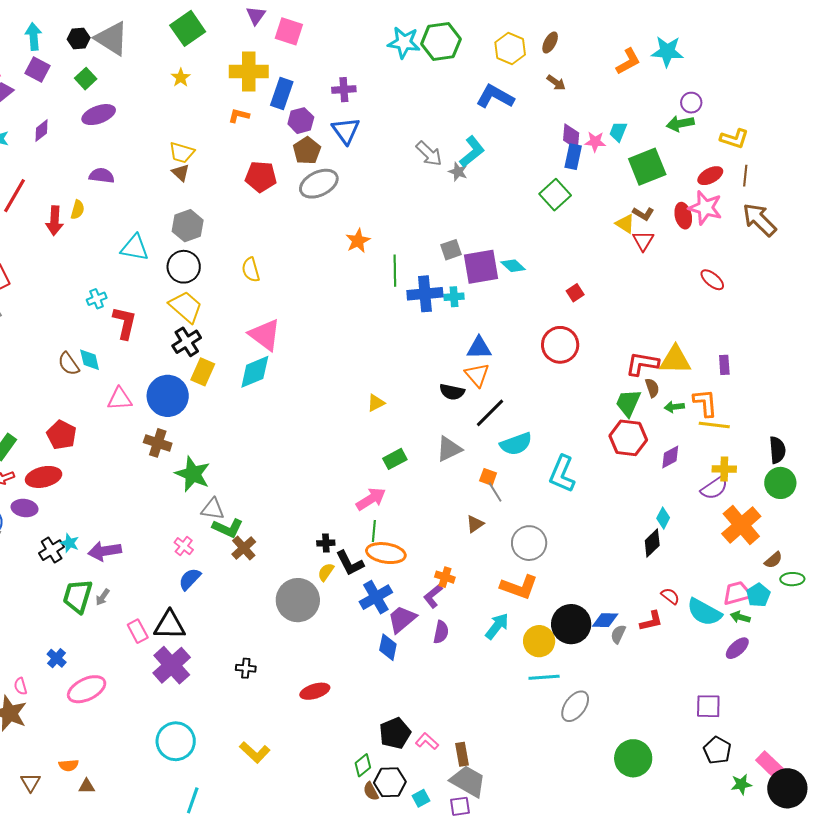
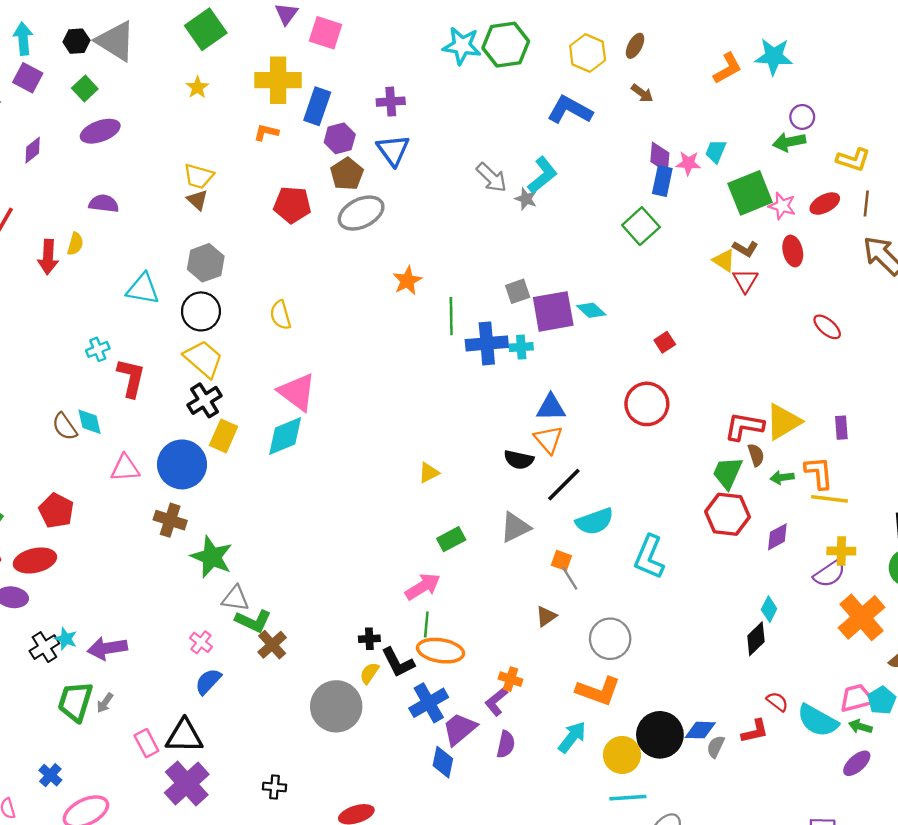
pink star: (705, 208) -> (782, 206), moved, size x0.7
yellow triangle: (675, 360) -> (783, 422), turned -32

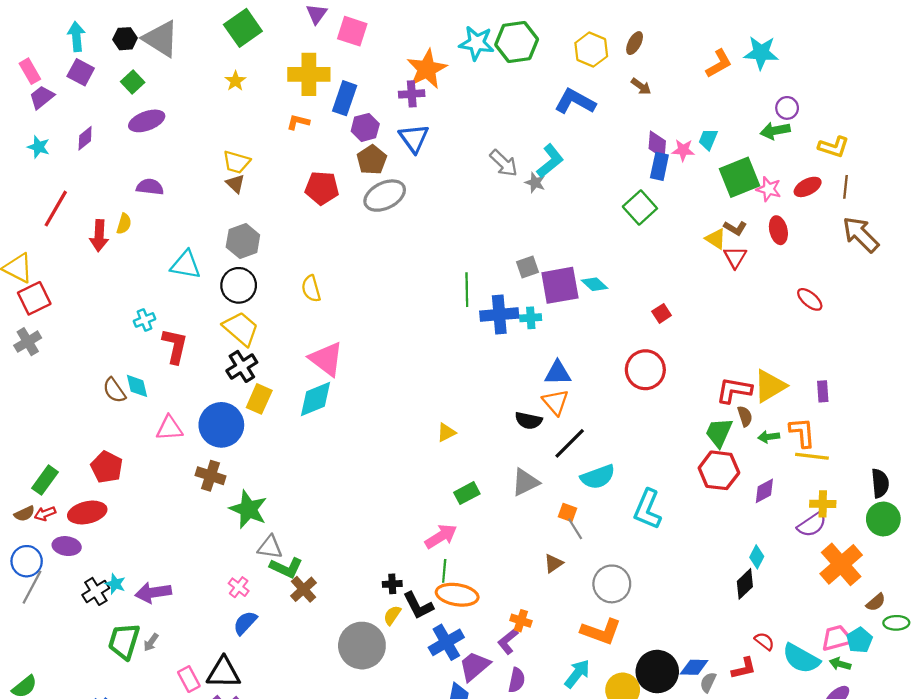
orange star: (407, 281) -> (427, 69), moved, size x1.5

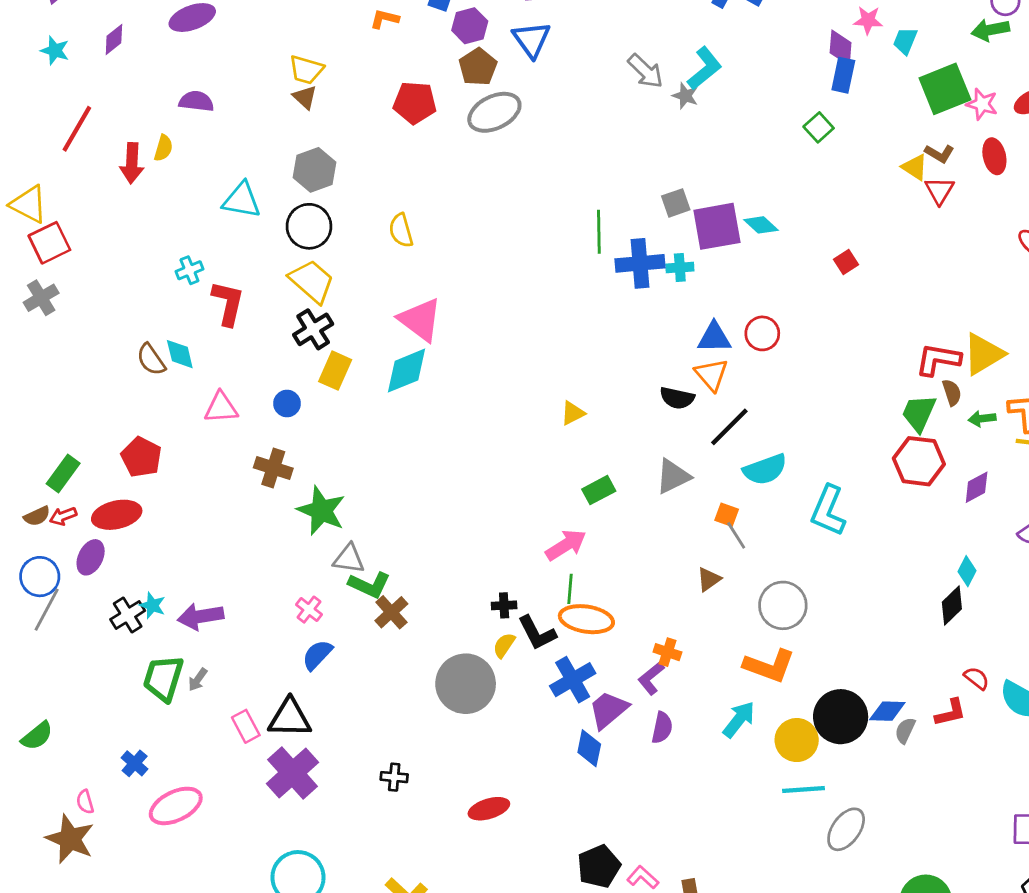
pink star: (683, 150) -> (868, 20), moved
green square: (640, 207) -> (819, 127), size x0.7
red circle: (645, 370) -> (762, 333), moved, size x0.7
blue circle: (221, 425) -> (287, 403), size x0.5
purple ellipse: (67, 546) -> (91, 557), turned -72

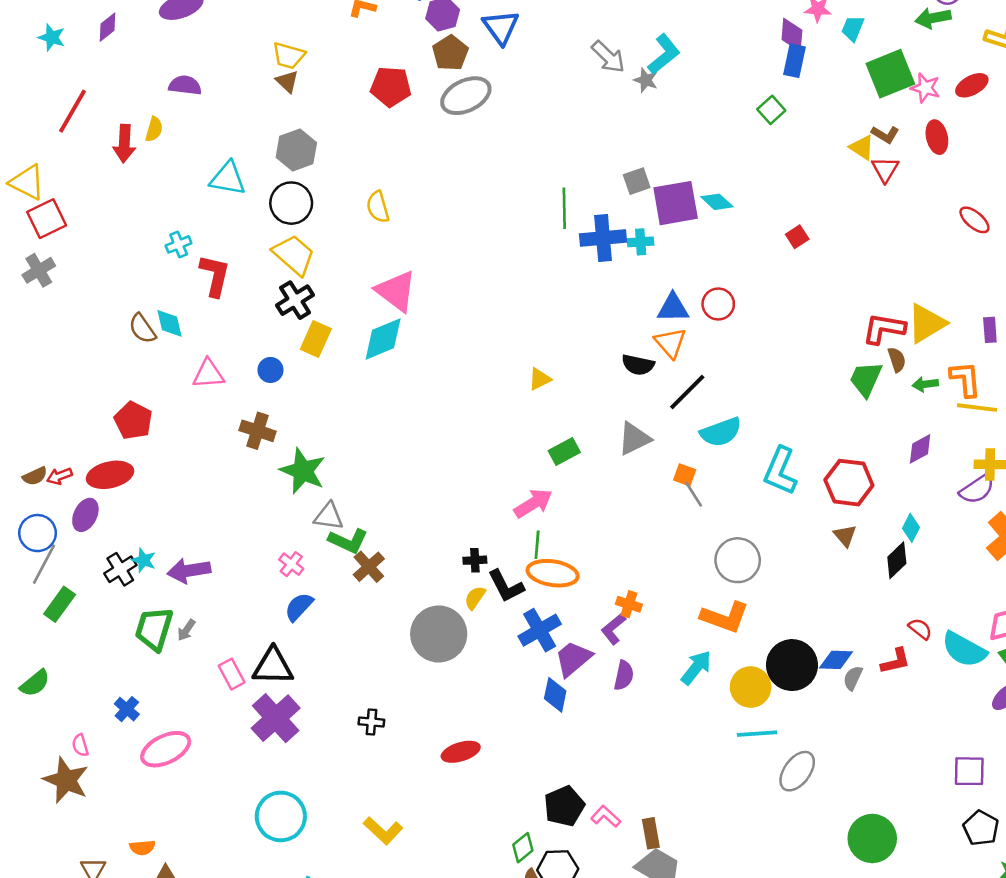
red hexagon: (919, 461) -> (849, 483), moved
green rectangle: (63, 474) -> (60, 604), moved
brown triangle: (709, 579) -> (845, 536), moved, turned -35

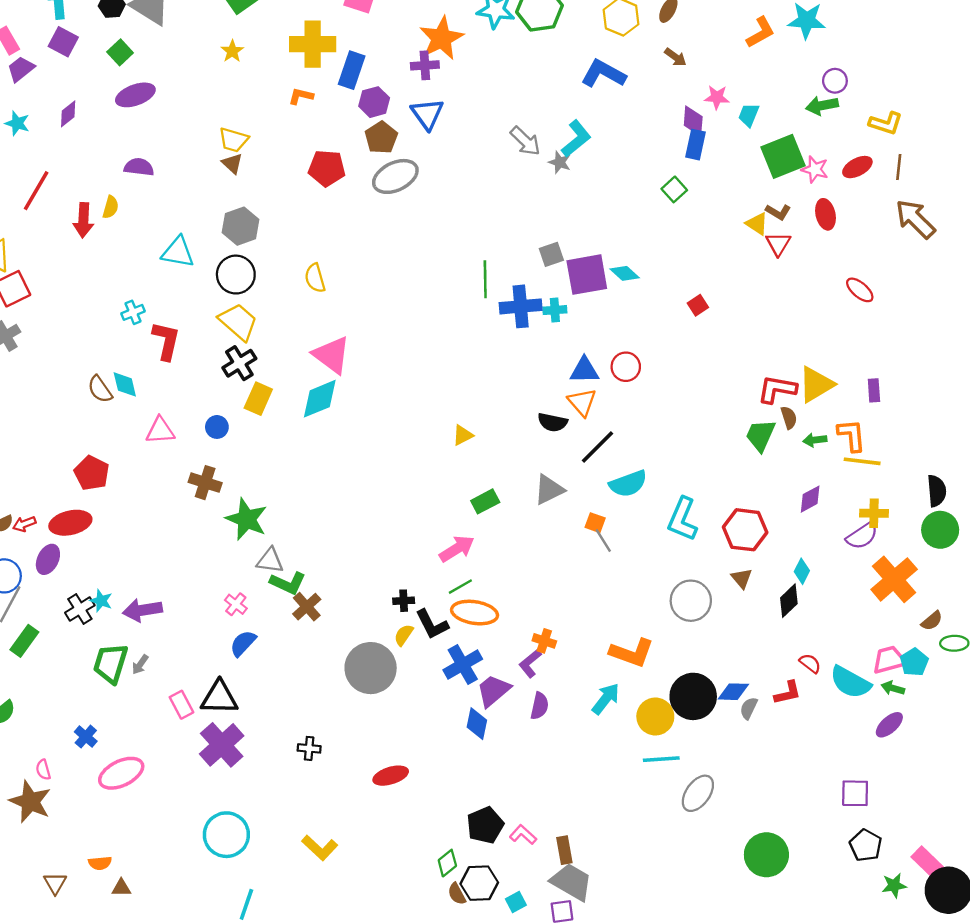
green line: (537, 545) -> (460, 587), turned 55
gray circle: (738, 560) -> (691, 601), moved

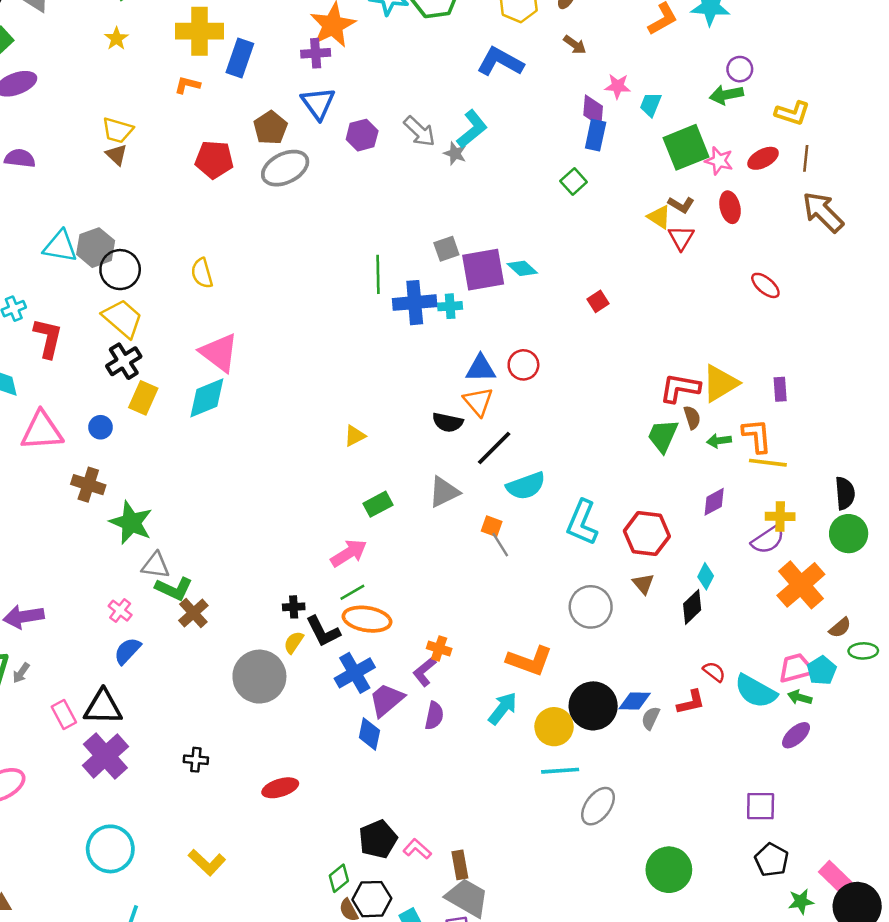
purple hexagon: (374, 102) -> (362, 135), moved
gray hexagon: (241, 226) -> (96, 248), moved
pink triangle: (160, 431) -> (42, 431), size x1.4

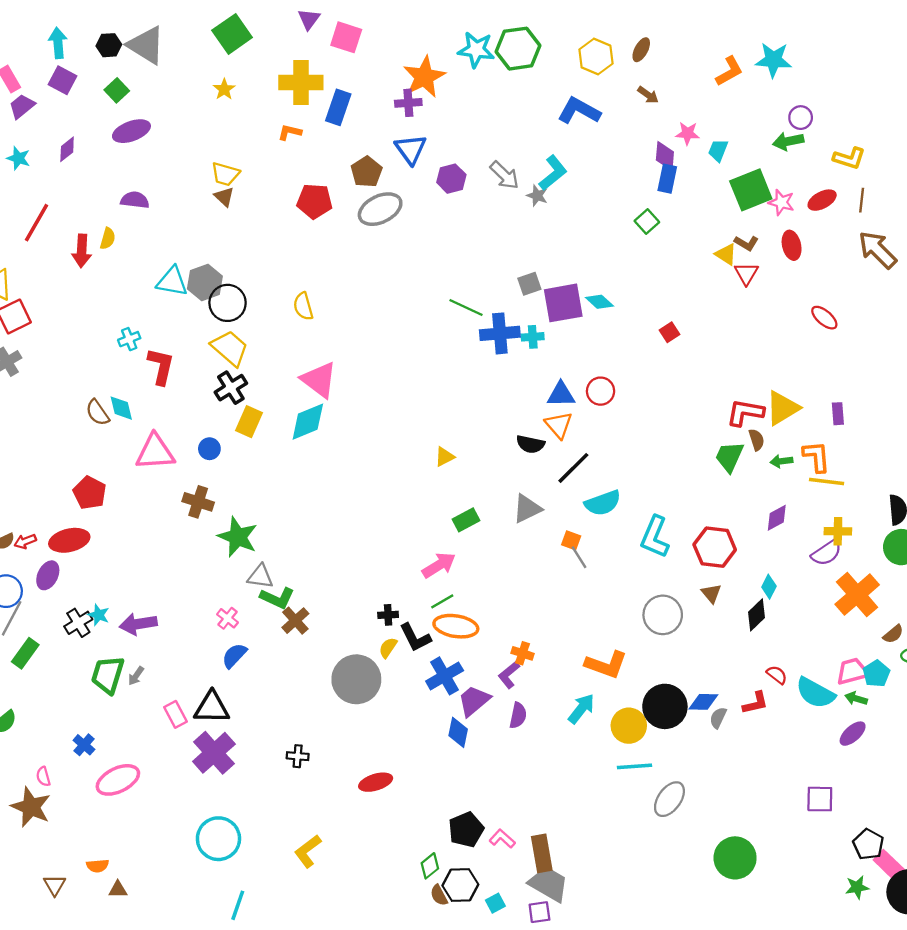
green line: (378, 274) -> (466, 307), turned -64
black pentagon: (772, 860) -> (868, 844), moved
yellow L-shape: (207, 862) -> (308, 851), turned 100
brown rectangle: (460, 865) -> (542, 853), size x1.4

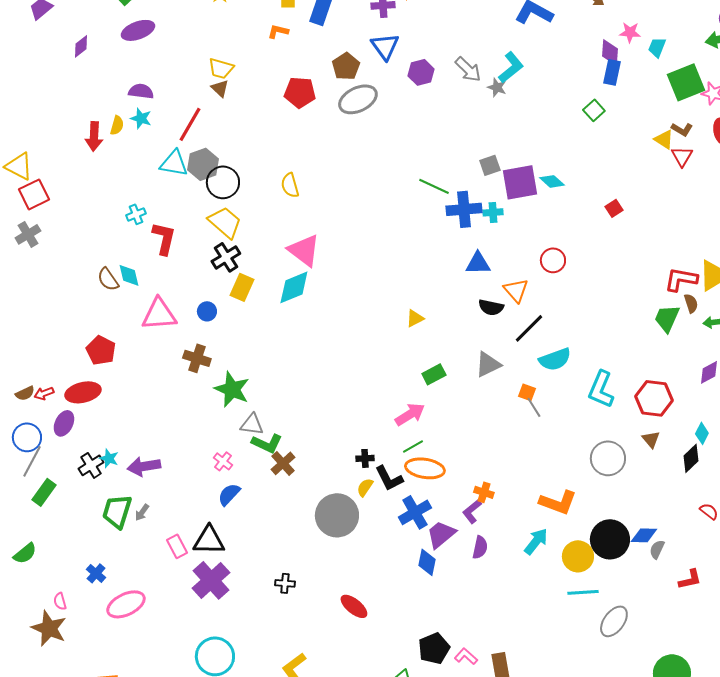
cyan star: (18, 158) -> (141, 118), moved
red line: (36, 223) -> (190, 124), moved
blue triangle: (561, 394) -> (478, 263), moved
red L-shape: (755, 703) -> (690, 579), moved
red ellipse: (376, 782) -> (354, 606), turned 56

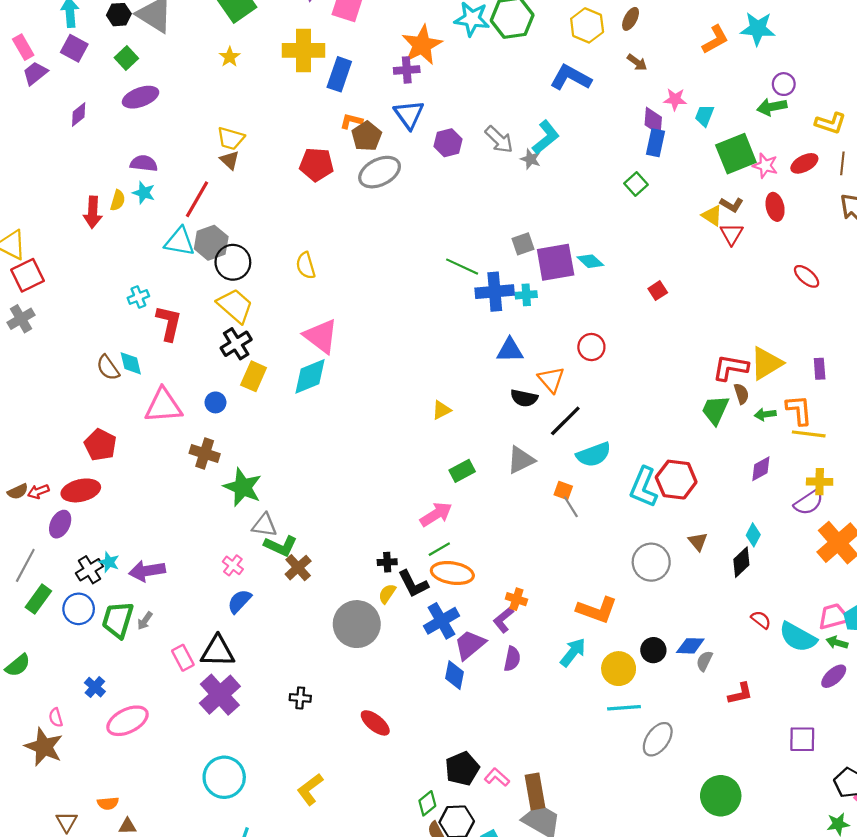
orange L-shape: (278, 31) -> (351, 121), moved
red hexagon: (654, 398) -> (676, 480), moved
blue circle: (27, 437) -> (79, 609), moved
black circle: (610, 539) -> (653, 650), size x0.6

